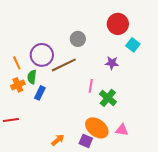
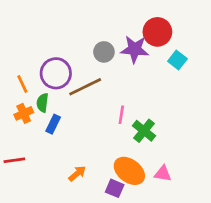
purple star: (112, 63) -> (135, 49), moved, size x1.5
orange arrow: (58, 140) -> (77, 174), moved

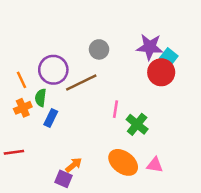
red circle: (157, 32) -> (161, 72), moved
purple star: (135, 49) -> (150, 47), moved
purple square: (115, 188) -> (63, 179), moved

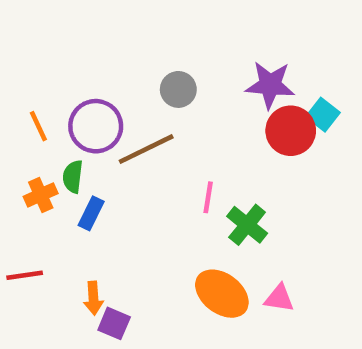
cyan square: (169, 57) -> (323, 115), moved
orange line: (22, 80) -> (38, 126), moved
orange arrow: (74, 165) -> (93, 298), moved, turned 126

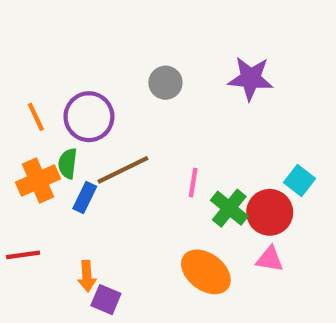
cyan square: (323, 115) -> (299, 180), moved
red circle: (291, 131) -> (270, 212), moved
brown line: (146, 149) -> (123, 170), moved
orange cross: (41, 195) -> (38, 180), size x1.4
pink triangle: (279, 298) -> (270, 259), moved

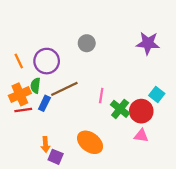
purple star: (251, 78) -> (148, 43), moved
red line: (23, 255) -> (23, 110), moved
orange ellipse: (206, 272) -> (90, 142), moved

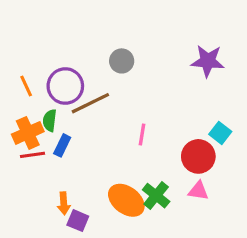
brown line: (64, 89) -> (90, 103), moved
green cross: (120, 109) -> (156, 196), moved

